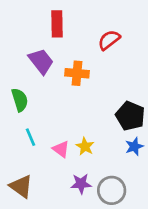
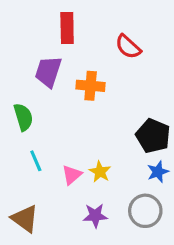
red semicircle: (109, 40) -> (128, 47), turned -100
purple trapezoid: (41, 61) -> (48, 72), turned -124
pink triangle: (61, 149) -> (72, 175), turned 42
gray circle: (112, 190) -> (145, 211), moved

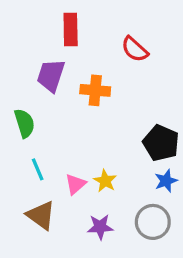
brown triangle: (25, 219) -> (41, 215), moved

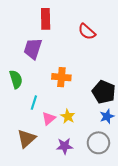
orange cross: (95, 90) -> (61, 77), moved
cyan line: (38, 169) -> (34, 103), moved, turned 40
brown triangle: (41, 215) -> (26, 139), turned 42

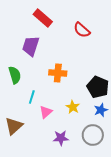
red rectangle: (46, 19) -> (43, 18), turned -48
yellow star: (68, 116) -> (73, 107), moved
brown triangle: (26, 139) -> (14, 126), moved

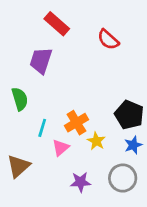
orange cross: (58, 73) -> (76, 123), moved, turned -36

